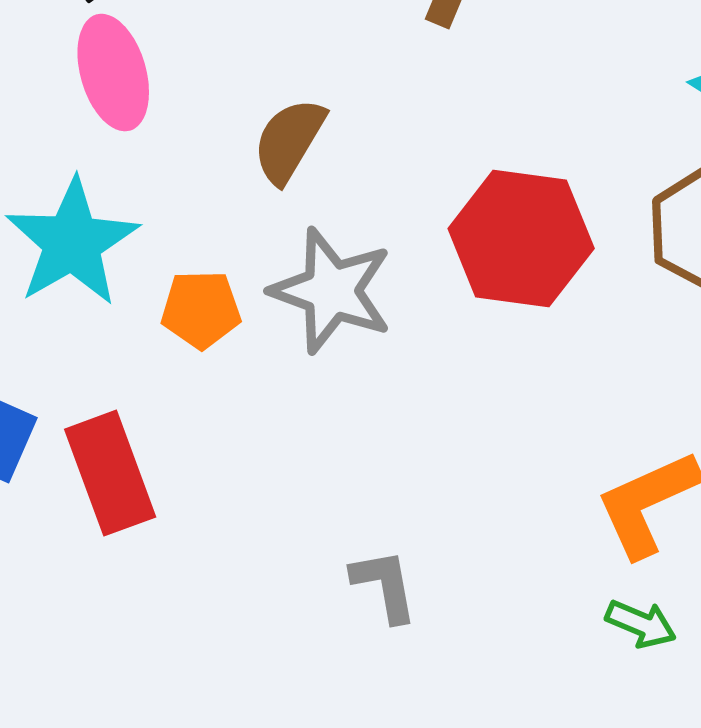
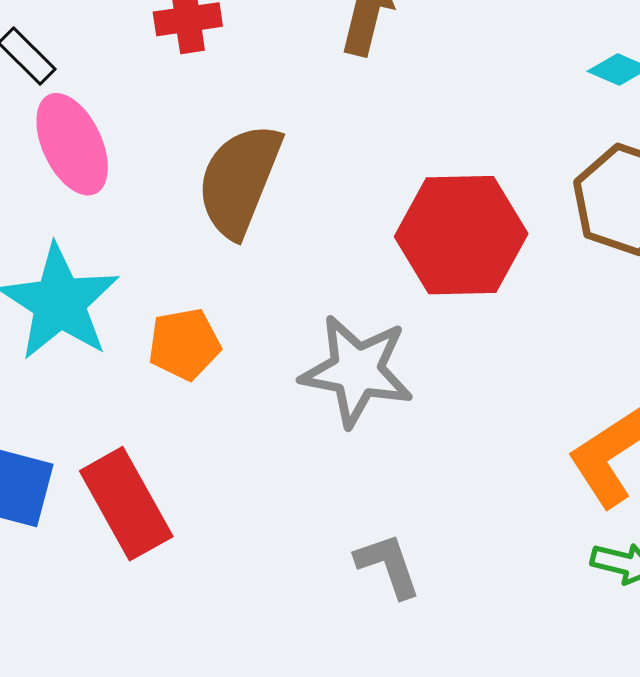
brown semicircle: (289, 141) -> (239, 180), size x1.4
gray star: (332, 291) -> (357, 371), moved

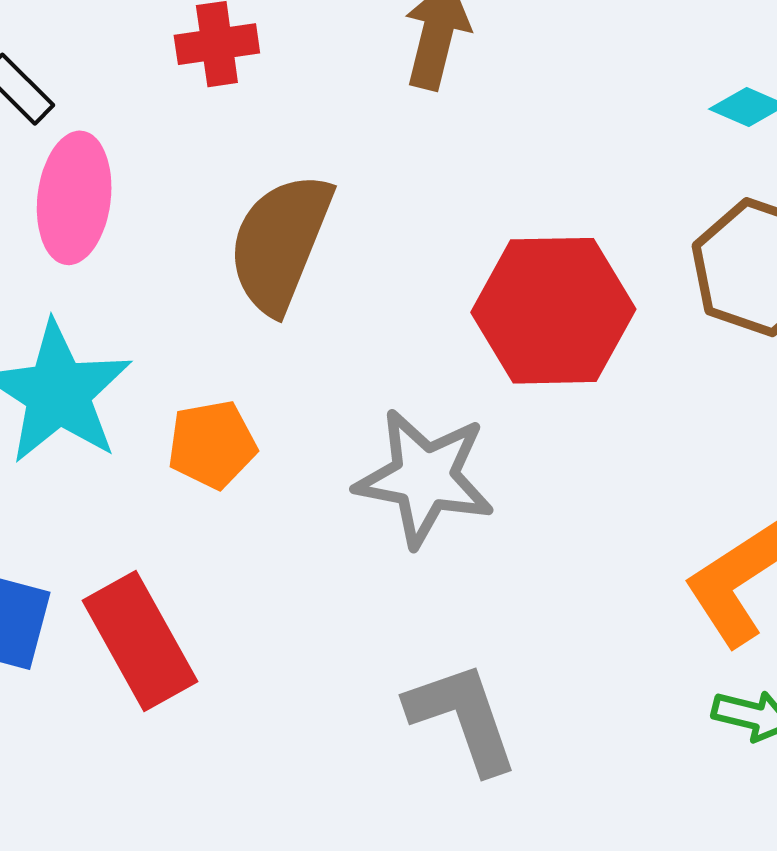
pink ellipse: (72, 144) -> (74, 198), turned 32
gray L-shape: (388, 565) -> (462, 718), size x1.4

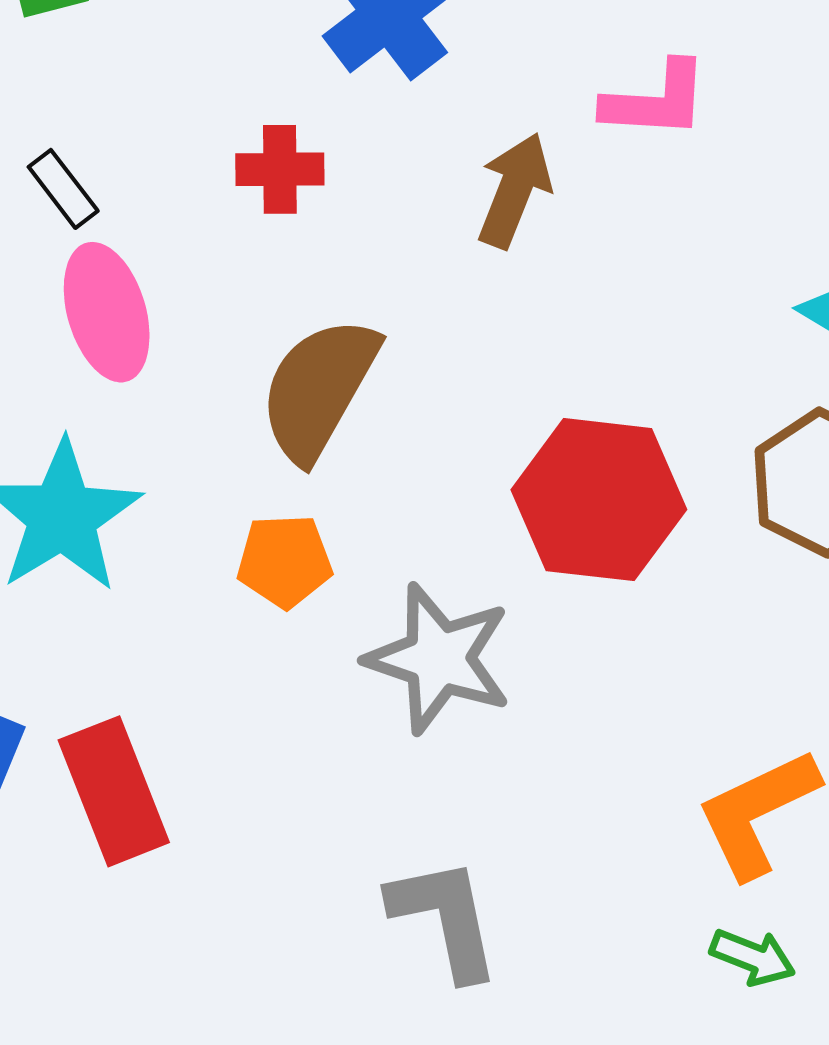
pink ellipse: (74, 198) -> (107, 312), turned -31
orange pentagon: (212, 444) -> (285, 561), moved

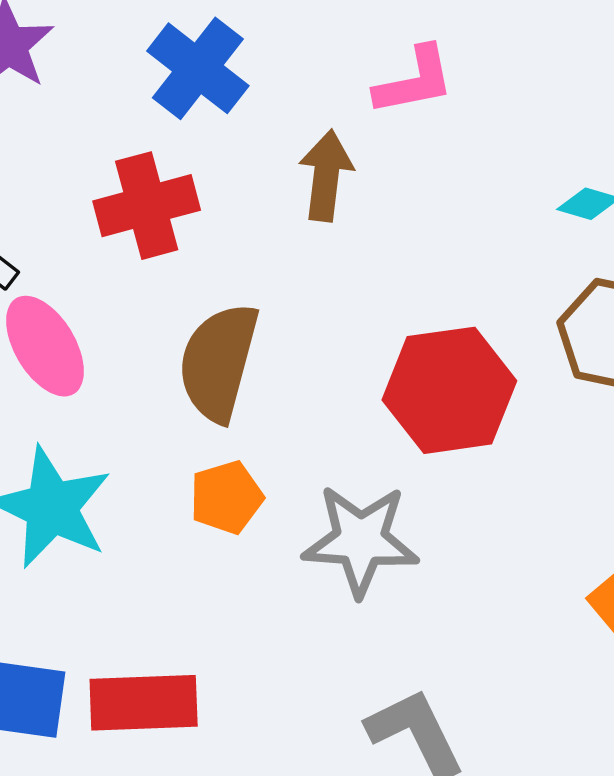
red cross: (280, 169) -> (147, 206), size x1.5
red rectangle: (114, 791) -> (144, 703), turned -56

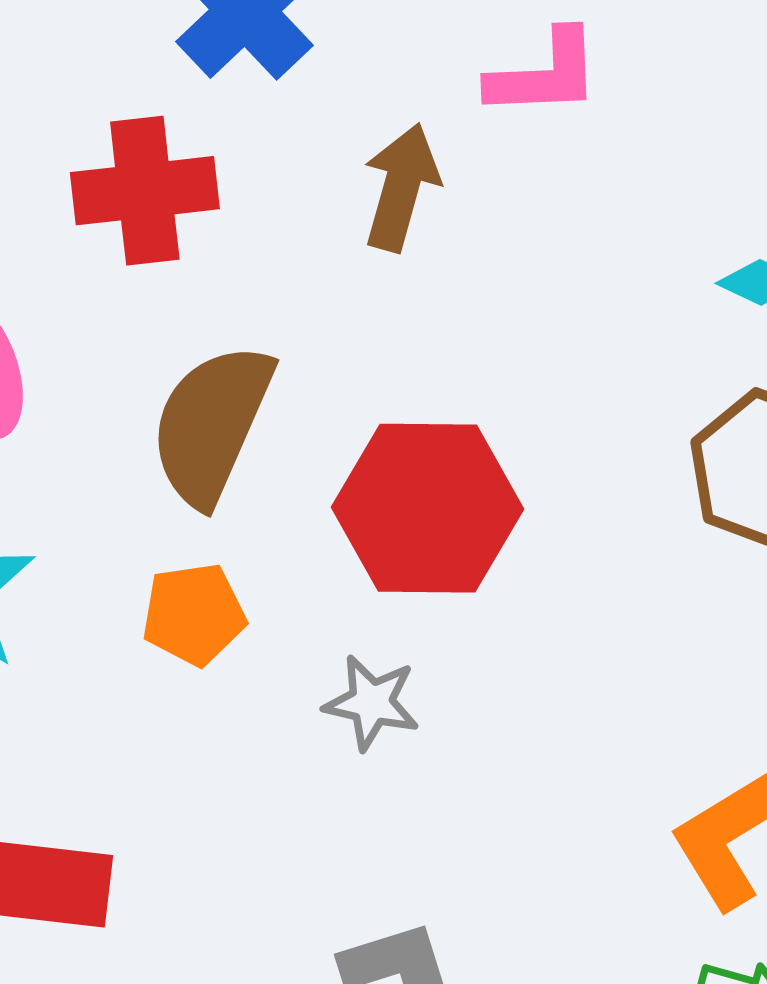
red hexagon: (449, 390) -> (427, 508), moved
gray star: (361, 540) -> (372, 703), size x0.6

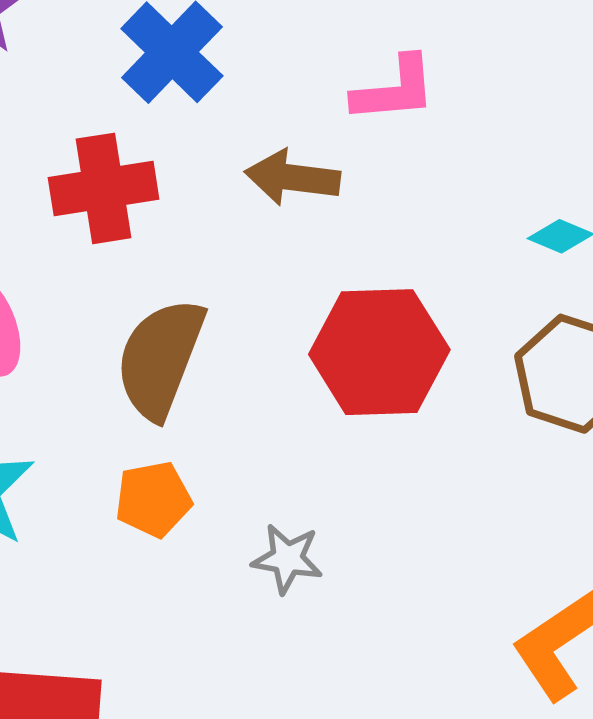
brown arrow: (401, 187) -> (292, 178), turned -96
red hexagon: (427, 508) -> (379, 352), moved

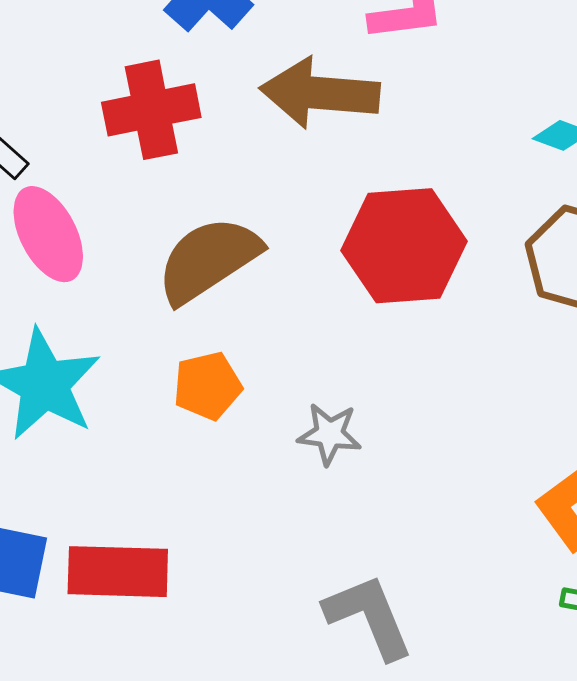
brown arrow: (292, 178) -> (320, 93), size x1.4
brown semicircle: (160, 358) -> (208, 260), turned 38

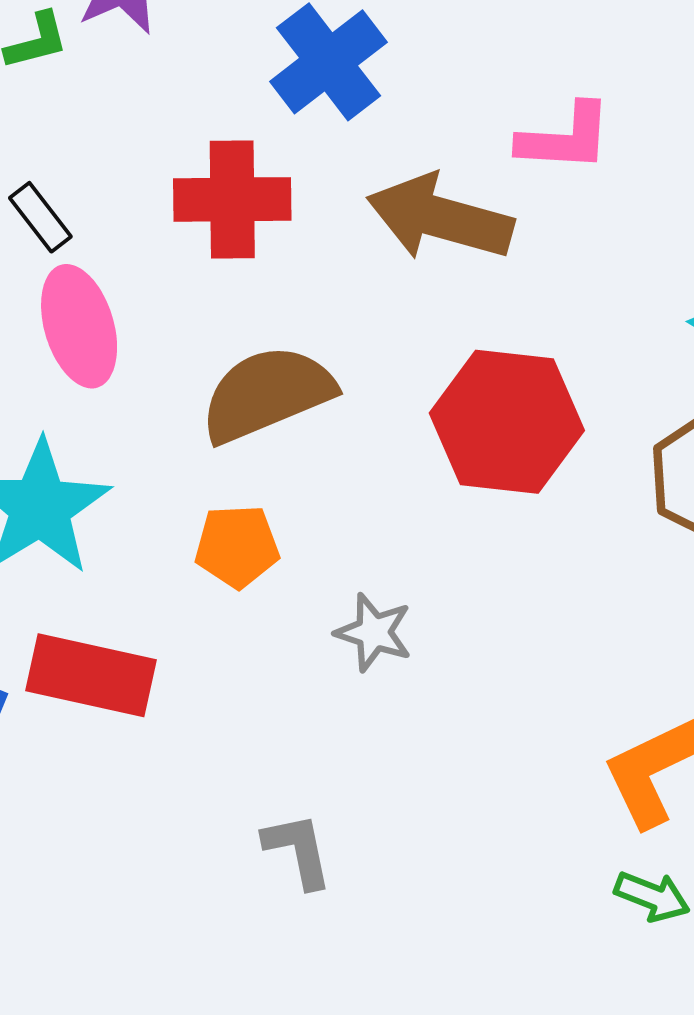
red rectangle: (118, 572) -> (91, 675), moved
gray L-shape: (369, 617) -> (298, 850), moved, size x0.7

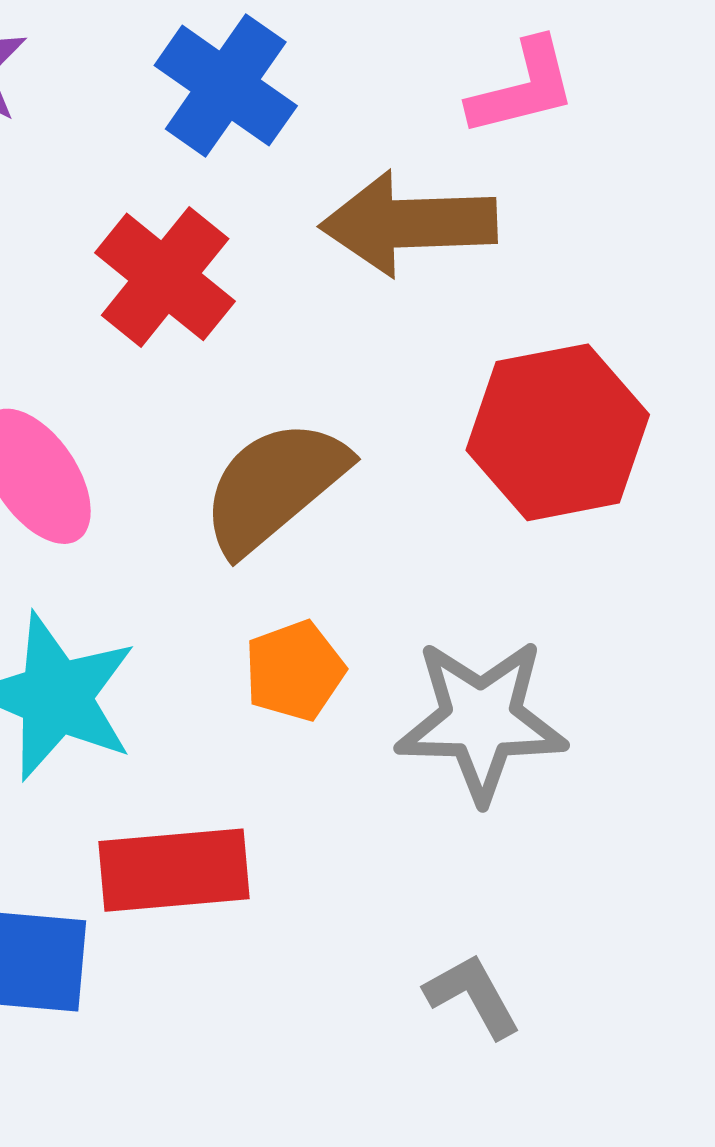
red cross: (232, 199) -> (165, 277), turned -33
gray star: (374, 632) -> (481, 720), size x1.8

